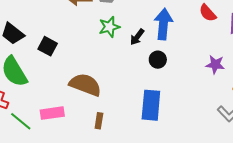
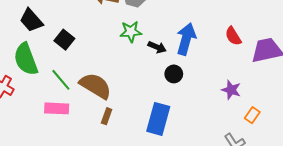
black arrow: (137, 37) -> (157, 47), turned -114
green line: (21, 121) -> (61, 80), moved
brown rectangle: (99, 121) -> (107, 116), moved

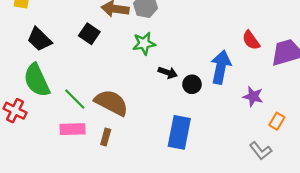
blue arrow: (186, 39) -> (221, 67), moved
black square: (64, 40) -> (89, 34), moved
black arrow: (157, 47) -> (168, 73), moved
brown rectangle: (107, 116) -> (106, 137), moved

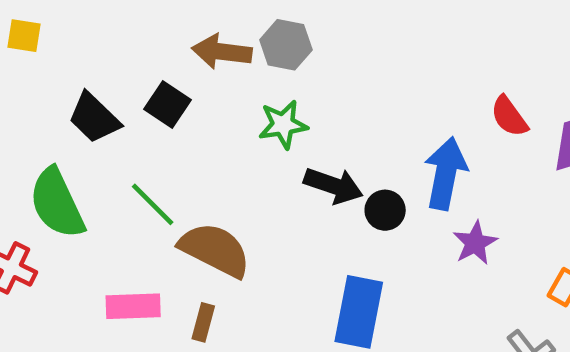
black trapezoid: (39, 39) -> (94, 118), moved
black arrow: (168, 73) -> (333, 186), size x1.4
purple star: (253, 96) -> (475, 243), moved, turned 30
green line: (75, 99) -> (153, 204), moved

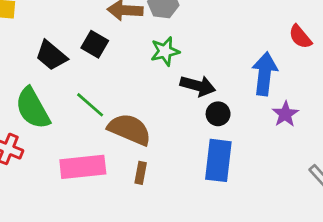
black circle: (385, 210) -> (218, 114), moved
pink rectangle: (133, 306) -> (83, 167), size x1.4
brown rectangle: (203, 322) -> (141, 173), moved

